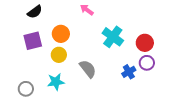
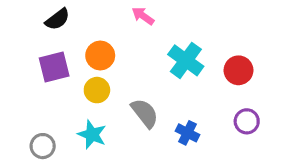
purple circle: (147, 63) -> (247, 121), moved
blue cross: (129, 72) -> (187, 133), moved, turned -32
cyan star: (56, 82) -> (92, 135), turned 30

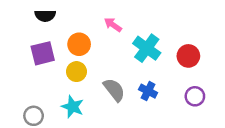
pink arrow: (143, 16) -> (113, 25), moved
black semicircle: (57, 19) -> (45, 16), turned 36
blue cross: (187, 133) -> (148, 91), moved

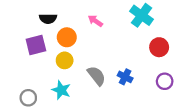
black semicircle: (45, 16) -> (48, 19), moved
cyan cross: (147, 48) -> (142, 15), moved

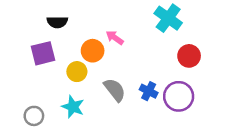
pink arrow: (95, 21) -> (115, 38), moved
orange circle: (67, 37) -> (93, 51), moved
purple circle: (165, 81) -> (179, 96), moved, size x1.5

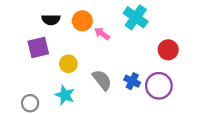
cyan cross: (168, 18) -> (136, 17), moved
orange circle: (93, 51) -> (82, 21), moved

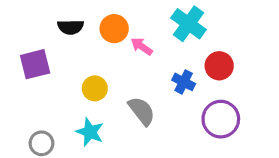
purple square: (38, 47) -> (35, 64), moved
red circle: (168, 50) -> (219, 66), moved
blue cross: (132, 81) -> (184, 82), moved

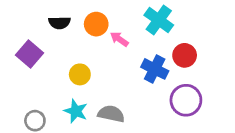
purple square: (35, 64) -> (30, 54), turned -35
blue cross: (184, 82) -> (155, 69), size x1.4
gray semicircle: (142, 111) -> (111, 114), moved, turned -40

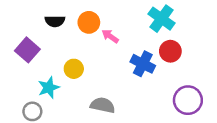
cyan cross: (159, 20) -> (162, 19), moved
purple circle: (186, 100) -> (188, 100), moved
cyan star: (76, 111) -> (49, 88), moved, turned 30

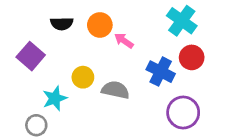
purple circle: (188, 100) -> (183, 113), moved
gray semicircle: (103, 105) -> (115, 90), moved

